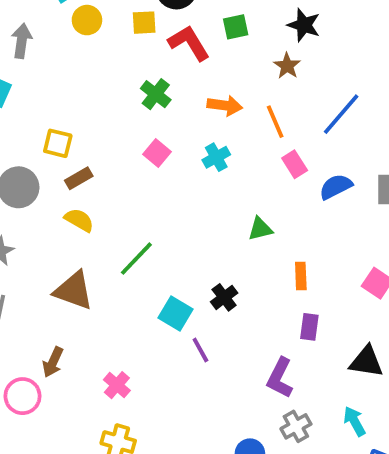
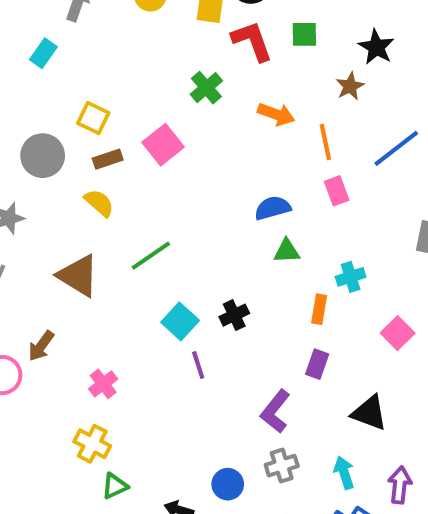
pink square: (157, 153) -> (163, 145), moved, size x1.4
cyan cross: (216, 157) -> (351, 277), moved
blue semicircle: (336, 187) -> (273, 208), moved

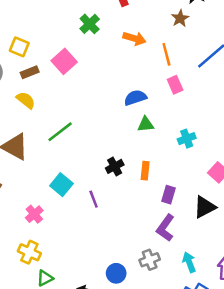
orange rectangle: (319, 309) -> (145, 171), moved
cyan square: (180, 321) -> (61, 185), moved
purple L-shape: (275, 411) -> (165, 228), moved
black triangle: (369, 413) -> (205, 207), moved, turned -45

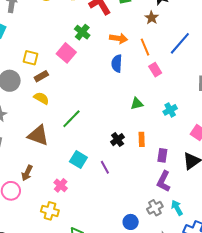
pink square: (64, 61) -> (66, 53), moved
blue semicircle: (135, 98) -> (117, 63), moved, turned -60
yellow cross: (29, 252) -> (50, 211), moved
cyan arrow: (189, 262) -> (177, 208), moved

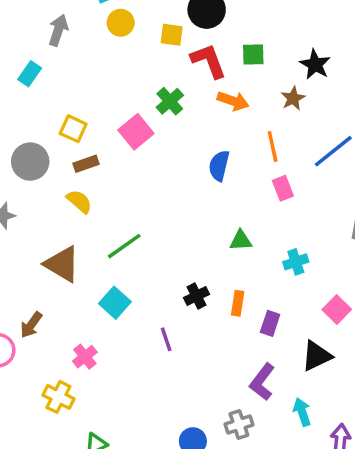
orange arrow: (119, 38) -> (233, 101), moved
purple rectangle: (162, 155) -> (270, 323), moved
cyan square: (78, 159) -> (115, 303), moved
cyan arrow: (177, 208) -> (302, 412), moved

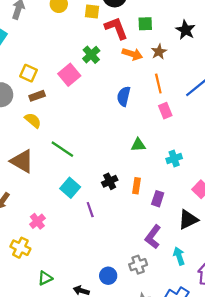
brown star: (293, 98) -> (159, 52), moved
green line: (124, 246) -> (62, 149), turned 70
cyan square: (115, 303) -> (70, 188), moved

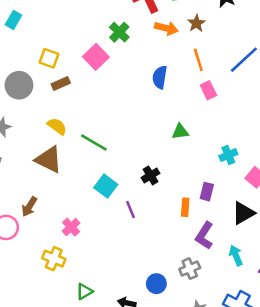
yellow semicircle: (33, 120) -> (57, 126), moved
cyan cross: (174, 159) -> (228, 155), moved
orange rectangle: (136, 186) -> (185, 207), moved

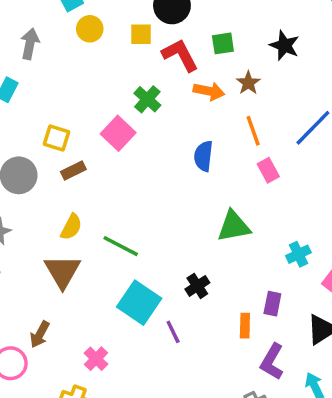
yellow semicircle: (57, 126) -> (71, 227), turned 84
green triangle: (180, 132) -> (234, 226), size x1.5
brown triangle: (49, 160) -> (62, 271), turned 36
cyan square: (106, 186) -> (139, 303), size x1.4

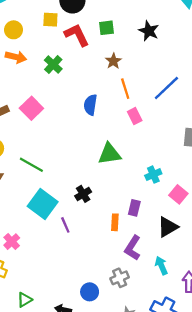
yellow circle: (90, 29) -> (14, 30), moved
brown star: (248, 83) -> (113, 61), moved
orange arrow: (209, 91) -> (16, 57), moved
pink square: (118, 133) -> (31, 108), moved

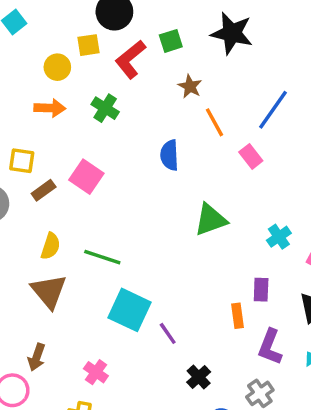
yellow circle: (14, 30) -> (57, 67), moved
black star: (149, 31) -> (232, 33), size x1.4
red L-shape: (77, 35) -> (130, 59), turned -92
pink rectangle: (135, 116) -> (251, 156), moved
black cross: (83, 194) -> (199, 377), moved

